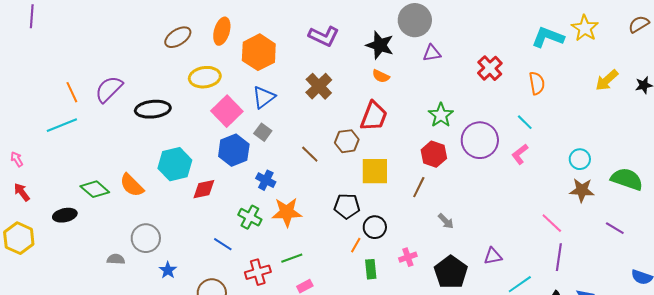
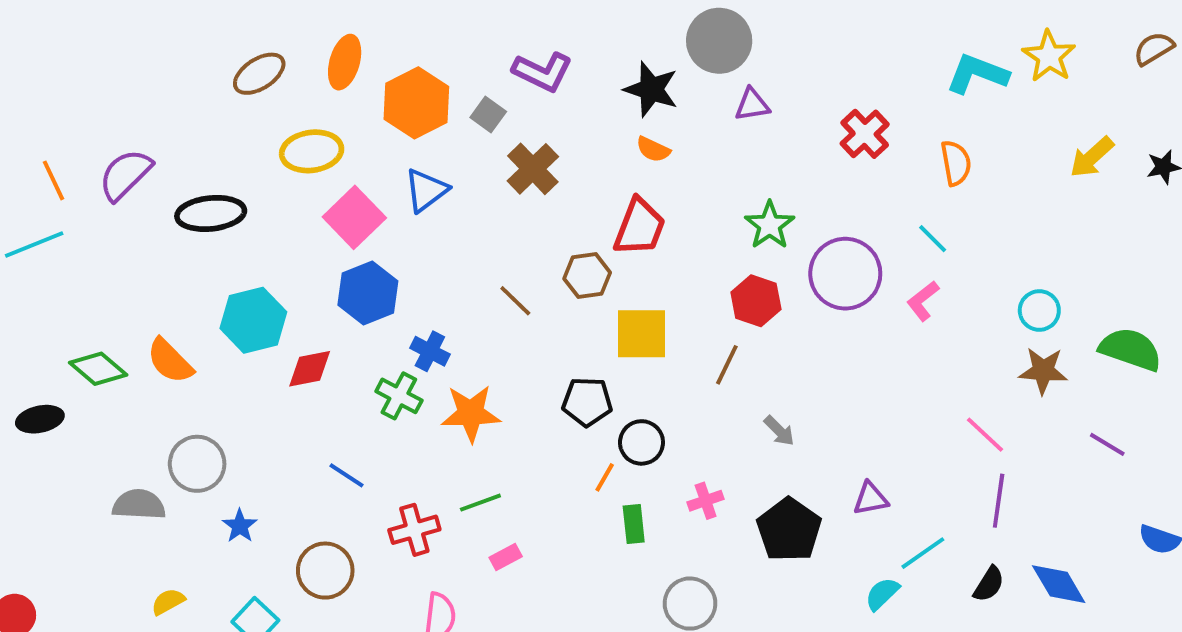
gray square: (263, 132) -> (488, 114), moved
green cross: (250, 217) -> (399, 396), moved
gray semicircle: (116, 259) -> (139, 505), size x1.5

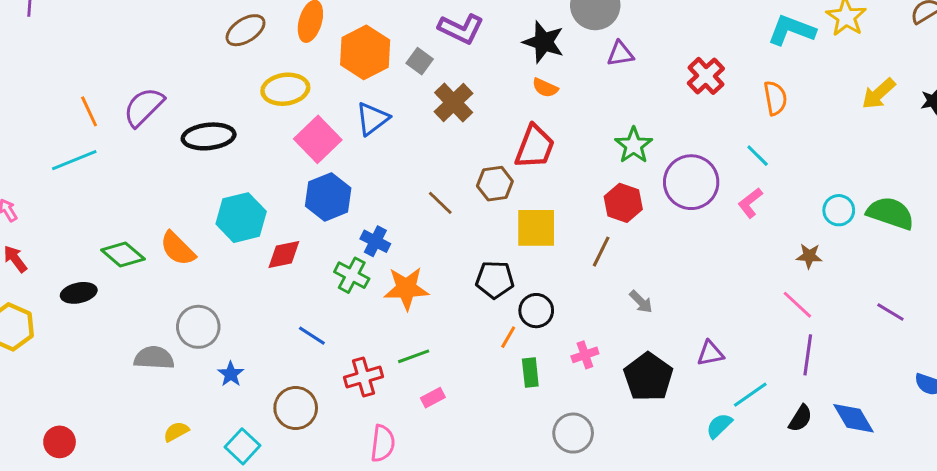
green semicircle: (1131, 349) -> (890, 213), moved
brown star: (1043, 371) -> (809, 256), moved, size x0.7

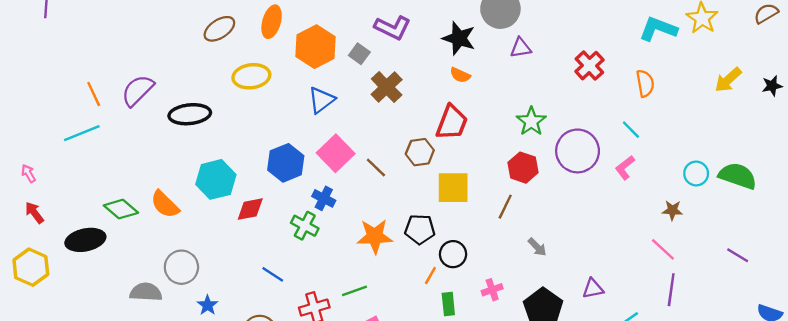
pink square: (318, 139) -> (336, 153), moved
orange star: (406, 288) -> (375, 236), moved
black ellipse: (79, 293) -> (85, 240), size x1.4

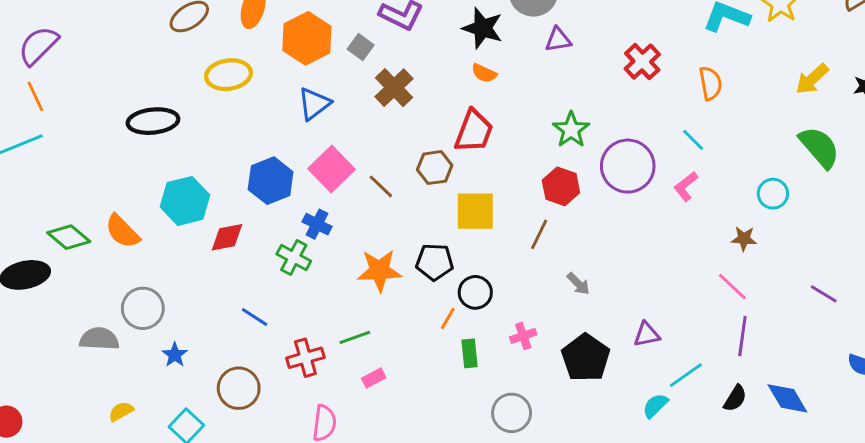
purple semicircle: (138, 90) -> (38, 46), moved
green semicircle: (738, 176) -> (819, 147), moved, turned 30

